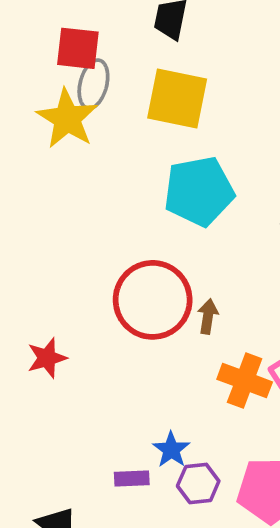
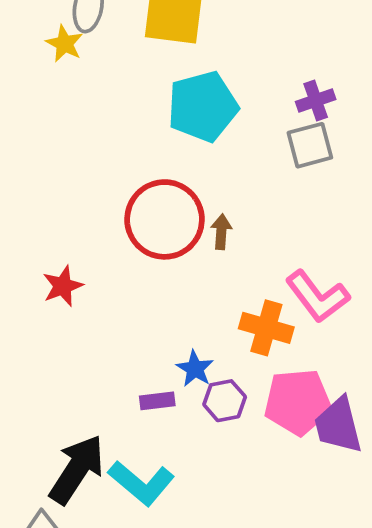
yellow star: (67, 119) -> (65, 44), size x0.6
orange cross: (245, 381) -> (266, 328), moved

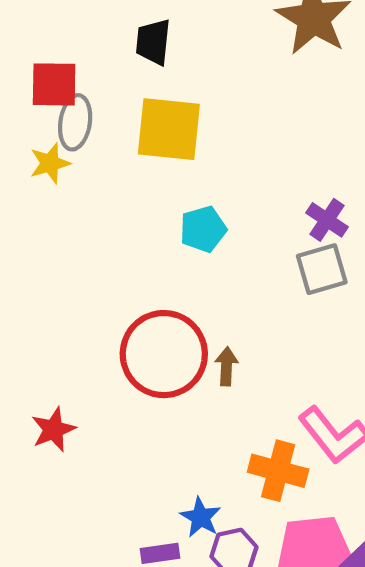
yellow star: (65, 44) -> (50, 163), turned 30
purple cross: (316, 100) -> (327, 220), turned -36
cyan pentagon: (203, 107) -> (203, 229), size x0.6

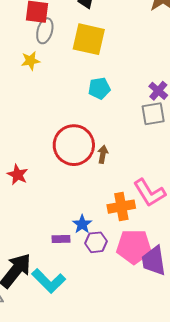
yellow star: (50, 163) -> (31, 61), moved
red star: (53, 430) -> (18, 175), turned -30
orange cross: (278, 471) -> (121, 207), turned -32

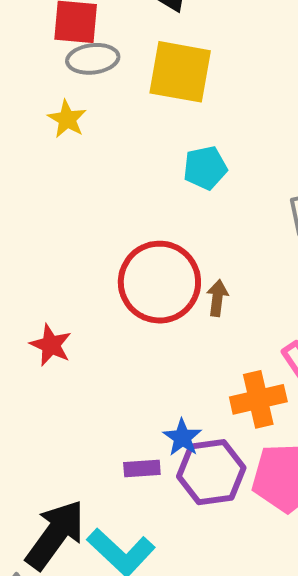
gray ellipse: (45, 31) -> (93, 59), turned 70
yellow star: (31, 61) -> (67, 119), turned -30
purple hexagon: (96, 242) -> (211, 472), size x1.5

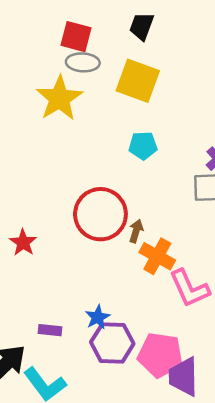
yellow star: (67, 119) -> (59, 98), size x1.8
orange cross: (258, 399) -> (157, 256), moved, turned 32
purple rectangle: (142, 469) -> (50, 330), moved

